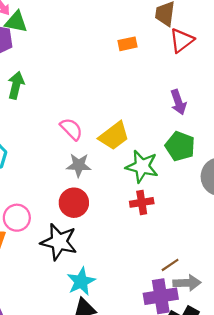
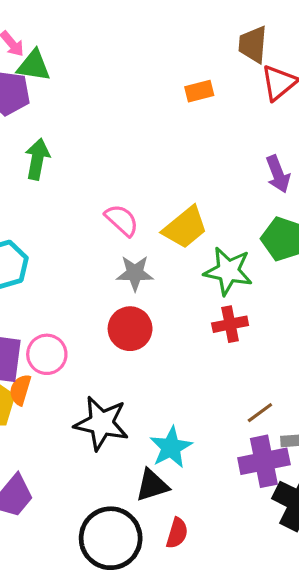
black star: (59, 242) -> (101, 423), moved
brown line: (170, 265) -> (260, 413), moved
cyan star: (81, 281) -> (171, 447), moved

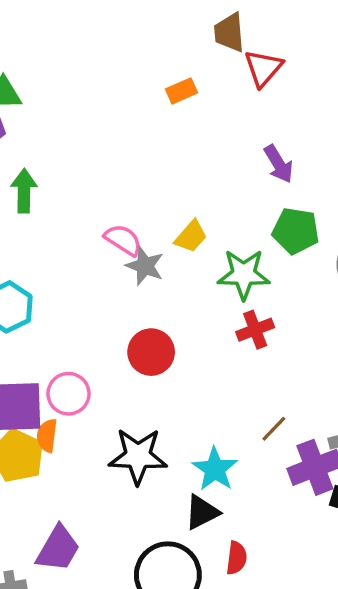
yellow trapezoid: (185, 228) -> (191, 236), size x0.7
gray star: (135, 273) -> (145, 266), moved, turned 30
brown line: (260, 413) -> (274, 429), moved

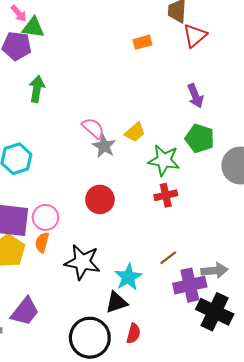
orange semicircle: (47, 436) -> (42, 242), moved

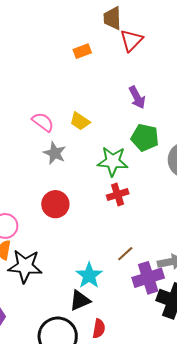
pink semicircle: (93, 128) -> (43, 122), moved
yellow trapezoid: (135, 132) -> (80, 121), moved, turned 80
black star: (82, 262) -> (25, 266), moved

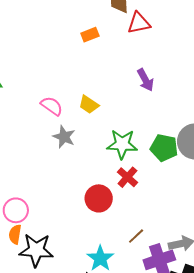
red triangle: (131, 40) -> (139, 23), turned 35
green pentagon: (145, 138) -> (164, 148), moved
red cross: (118, 195) -> (127, 177), turned -30
red circle: (55, 204) -> (99, 198), moved

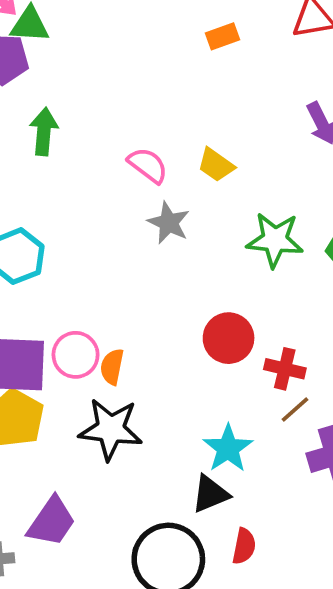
red cross: (127, 177) -> (285, 369), moved, turned -30
orange semicircle: (15, 234) -> (112, 367), moved

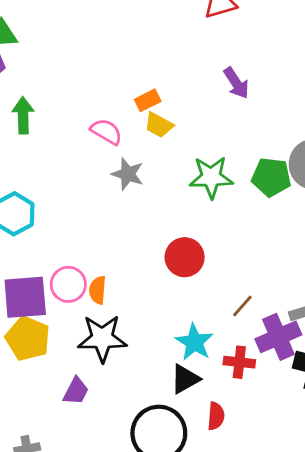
orange rectangle: (223, 36) -> (148, 100), moved
red cross: (285, 369) -> (239, 362), moved
purple trapezoid: (52, 522) -> (76, 391), moved, size x0.7

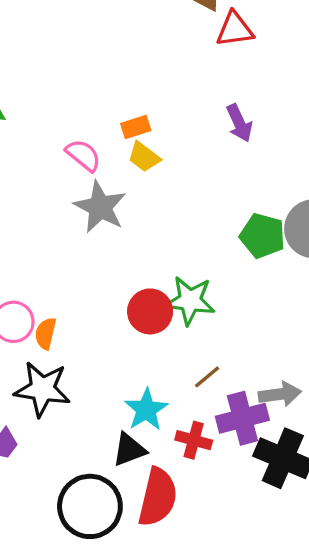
gray star: (128, 174) -> (100, 207), size x1.4
green star: (211, 177) -> (190, 301), moved
red semicircle: (216, 416) -> (158, 497), size x1.8

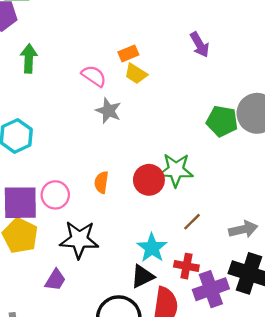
gray star: (100, 207) -> (108, 111), size x0.7
orange semicircle: (46, 333) -> (101, 182), moved
purple cross: (242, 418) -> (211, 289), moved

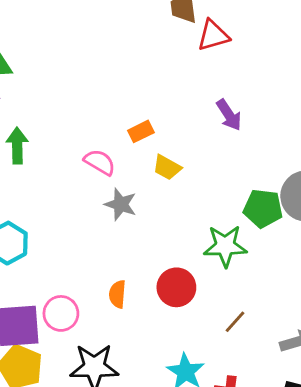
yellow trapezoid: (136, 74) -> (167, 167), moved
green star: (176, 170) -> (225, 246), moved
brown line: (192, 222) -> (235, 322), moved

